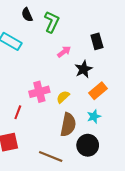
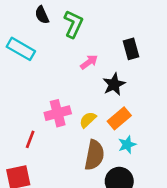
orange rectangle: (98, 91) -> (119, 118), moved

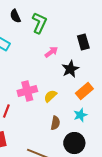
orange rectangle: (119, 118) -> (84, 91), moved
brown semicircle: (94, 155) -> (55, 123), size x0.6

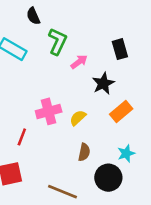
green L-shape: (39, 23) -> (57, 41), moved
cyan star: (80, 115) -> (126, 153), moved

